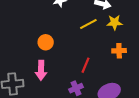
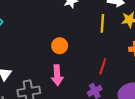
yellow line: (88, 24) -> (102, 23), turned -54

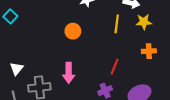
orange circle: (60, 46) -> (73, 31), moved

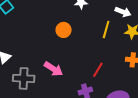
pink arrow: (69, 73) -> (53, 69), turned -66

